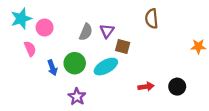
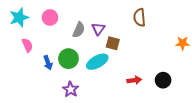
pink circle: (45, 28) -> (50, 17), moved

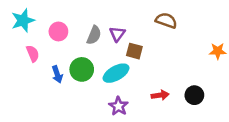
pink circle: (50, 17) -> (58, 31), moved
brown semicircle: (139, 17) -> (166, 20), turned 114
purple star: (71, 89) -> (118, 106), moved

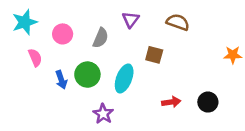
purple triangle: (117, 34) -> (131, 20), moved
brown square: (134, 51) -> (154, 55), moved
cyan ellipse: (116, 73) -> (124, 78), turned -40
purple star: (118, 106) -> (103, 114), moved

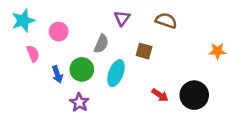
gray semicircle: (101, 38) -> (101, 44), moved
red arrow: (171, 102) -> (160, 95), turned 42
black circle: (208, 102) -> (194, 95), size x1.5
purple star: (103, 114) -> (79, 102), moved

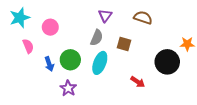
gray semicircle: (101, 44) -> (97, 38), moved
black circle: (194, 95) -> (167, 62), moved

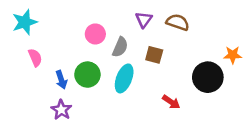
purple triangle: (105, 16) -> (144, 20), moved
pink circle: (50, 27) -> (95, 34), moved
purple star: (68, 88) -> (61, 110), moved

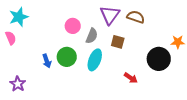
purple triangle: (144, 20) -> (110, 15), size x1.5
pink semicircle: (35, 58) -> (11, 38), moved
purple star: (61, 110) -> (18, 84), moved

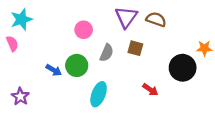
gray semicircle: (92, 36) -> (107, 53), moved
cyan ellipse: (95, 60) -> (99, 94), moved
blue arrow: (47, 61) -> (54, 70), turned -40

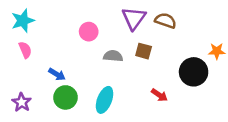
pink semicircle: (12, 44) -> (25, 50), moved
gray semicircle: (107, 53) -> (113, 56), turned -108
green circle: (77, 65) -> (65, 97), moved

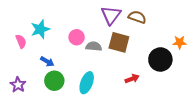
cyan star: (23, 21) -> (40, 29), moved
pink circle: (89, 32) -> (77, 37), moved
brown square: (144, 51) -> (119, 42), size x1.5
red arrow: (159, 95) -> (132, 79), turned -56

